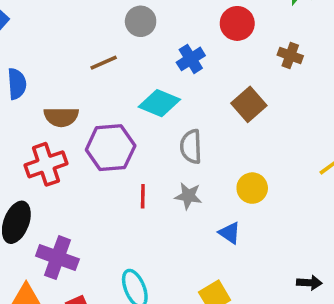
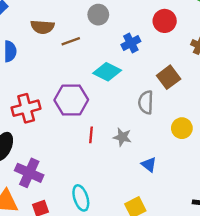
brown semicircle: (61, 117) -> (42, 27), moved
gray semicircle: (191, 147) -> (146, 102), moved
yellow circle: (252, 188) -> (182, 128), moved

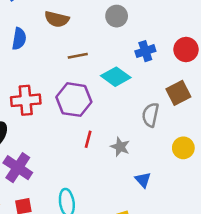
red circle: (165, 21) -> (186, 50), moved
brown line: (71, 41) -> (78, 56), moved

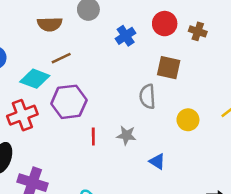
brown semicircle: (57, 19) -> (50, 24), moved
cyan diamond: (116, 77) -> (35, 79), moved
brown square: (178, 93) -> (169, 68), turned -35

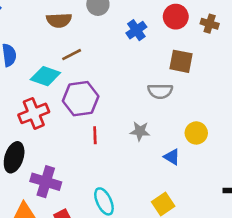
gray semicircle: (147, 96) -> (160, 91), turned -85
yellow circle: (188, 120) -> (196, 133), moved
red line: (93, 136) -> (95, 135), moved

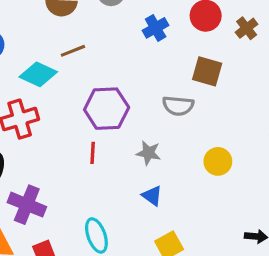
brown cross: (210, 24) -> (247, 28), turned 30
purple hexagon: (81, 99) -> (107, 109), moved
blue triangle: (172, 157) -> (152, 196), moved

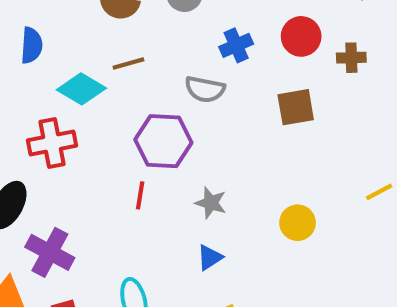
brown cross: (247, 28) -> (351, 58), turned 30
brown square: (207, 71) -> (296, 107), turned -32
gray semicircle: (178, 106) -> (205, 89), moved
blue triangle: (152, 196) -> (210, 257), turned 45

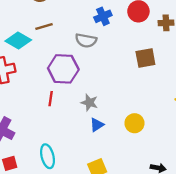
brown square: (296, 107) -> (145, 58), moved
yellow circle: (298, 223) -> (134, 123), moved
blue triangle: (210, 257) -> (97, 125), moved

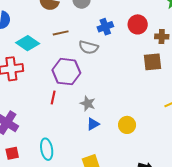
brown line: (44, 26) -> (61, 33), moved
brown square: (145, 58) -> (152, 62), moved

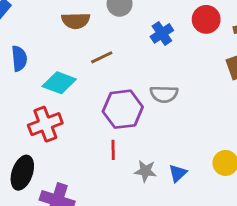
gray semicircle: (89, 47) -> (164, 94), moved
gray star: (88, 103) -> (145, 171), moved

